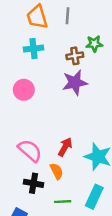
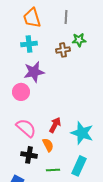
gray line: (68, 16) -> (66, 17), moved
purple star: (75, 83) -> (34, 72), moved
pink circle: (24, 90) -> (21, 92), moved

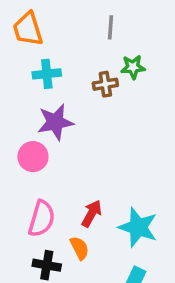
orange trapezoid: (32, 18) -> (28, 29), moved
pink semicircle: (26, 128) -> (42, 219), turned 65

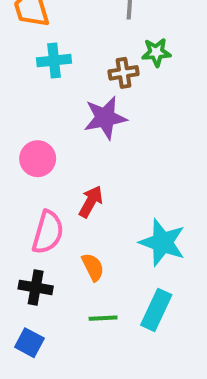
purple star: (55, 122) -> (105, 118), moved
red arrow: (92, 213) -> (91, 202), moved
black cross: (47, 265) -> (36, 287), moved

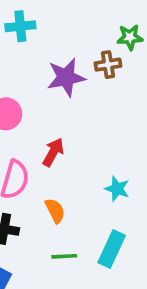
green star: (156, 52) -> (130, 37), moved
brown cross: (124, 73) -> (108, 65), moved
cyan star: (162, 242) -> (117, 189), size x0.6

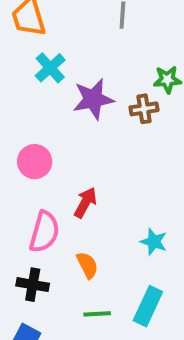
cyan cross: (20, 26) -> (50, 68), turned -36
purple star: (66, 77) -> (93, 99), moved

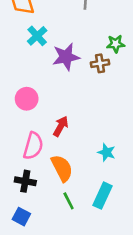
orange semicircle: (87, 265) -> (62, 168), size x1.5
green line: (97, 314) -> (69, 201), turned 66

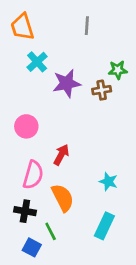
green line: (69, 201) -> (51, 231), moved
blue square: (21, 217) -> (32, 247), moved

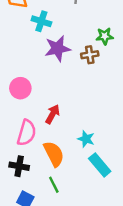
cyan cross: (37, 62) -> (41, 21), moved, turned -30
cyan star: (108, 182) -> (86, 139), moved
cyan rectangle: (104, 226) -> (100, 165), moved, turned -65
green line: (51, 231) -> (54, 185), moved

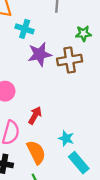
green star: (105, 36) -> (83, 33), moved
brown cross: (90, 55) -> (70, 60), size x1.5

